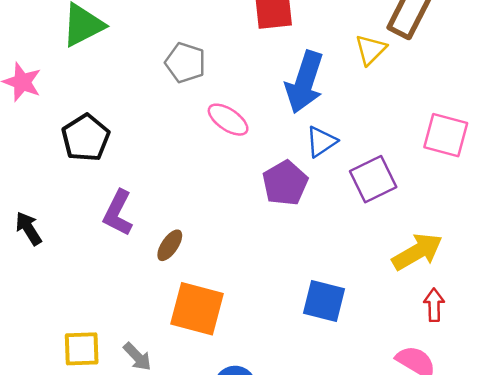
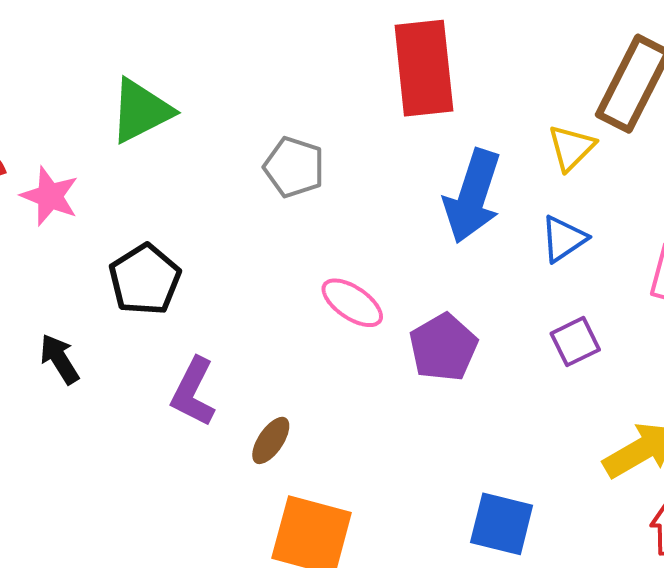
pink ellipse: (228, 120) -> (352, 303), moved
blue triangle: (321, 142) -> (564, 239), moved
purple square: (373, 179) -> (575, 342), size x0.7
black arrow: (29, 228) -> (59, 359), moved

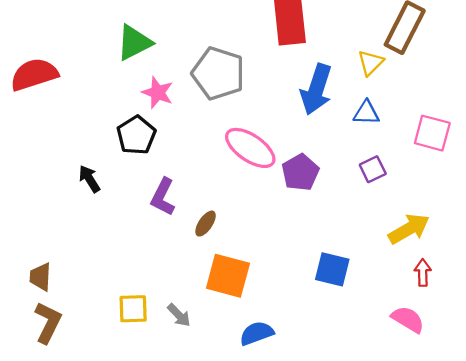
gray pentagon: (294, 167) -> (218, 73), size x1.6
pink star: (50, 196) -> (158, 93), moved
blue triangle: (564, 239) -> (366, 113), turned 36
pink ellipse: (352, 303) -> (250, 148), size x1.5

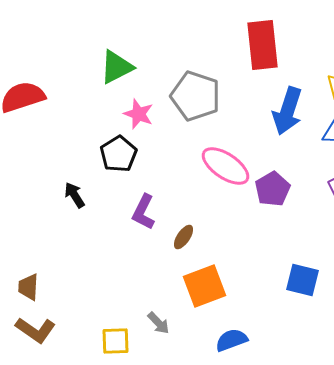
orange square: (228, 276) -> (204, 286), turned -36
yellow square: (133, 309) -> (116, 341), moved
brown L-shape: (48, 323) -> (36, 330), turned 99

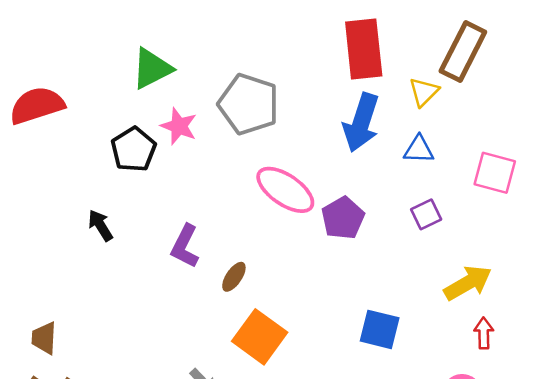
red rectangle: (262, 45) -> (364, 49), moved
black pentagon: (118, 154) -> (134, 149), moved
orange square: (204, 286) -> (260, 337), turned -33

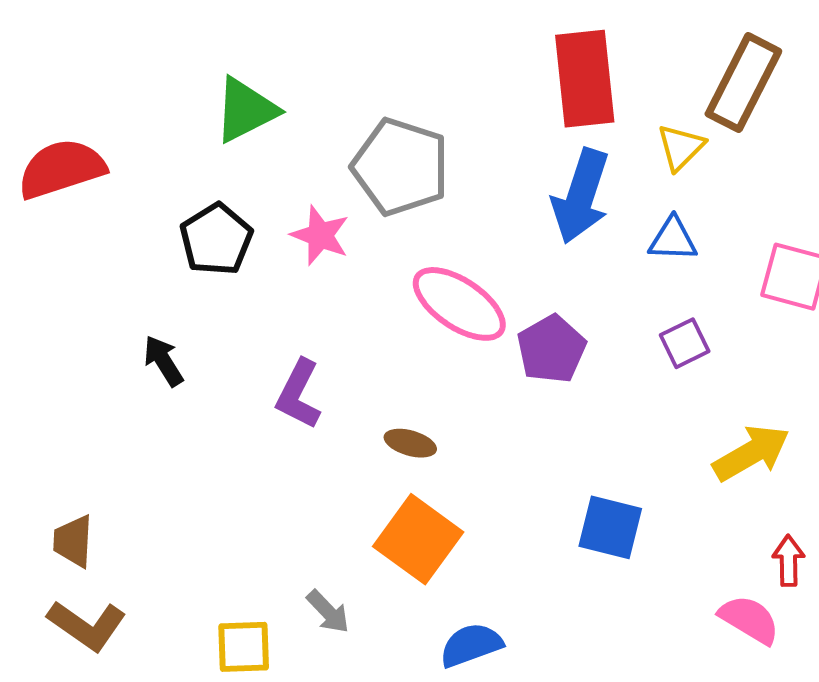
pink star: (179, 126) -> (320, 235), moved
brown ellipse: (234, 277) -> (410, 443), moved, turned 72
red arrow: (484, 333) -> (789, 561), moved

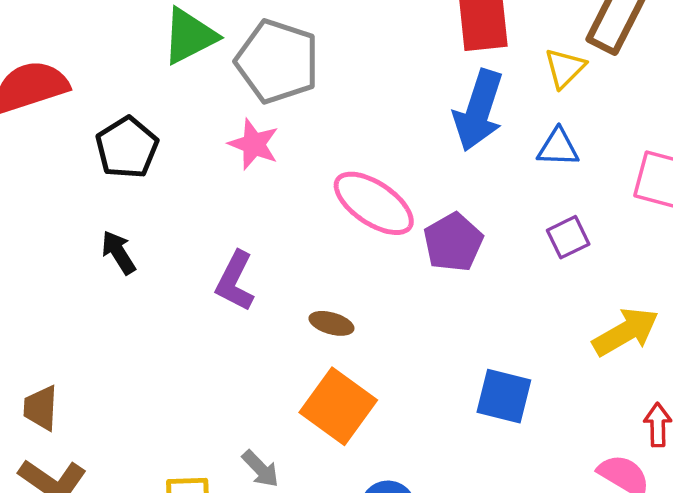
gray pentagon: (400, 167) -> (277, 61), moved
black pentagon: (216, 239) -> (127, 148), moved

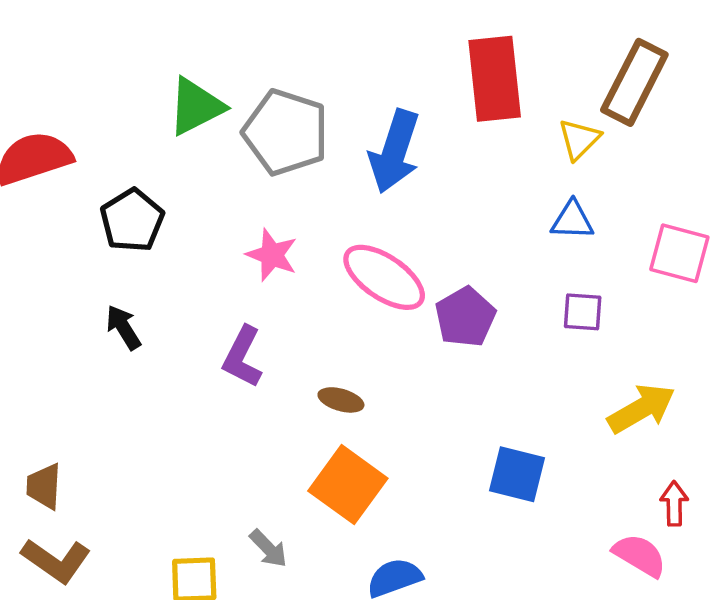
blue arrow: (479, 110) -> (394, 151), moved
pink star: (254, 144) -> (272, 255), moved
purple square: (568, 237) -> (583, 312), turned 30

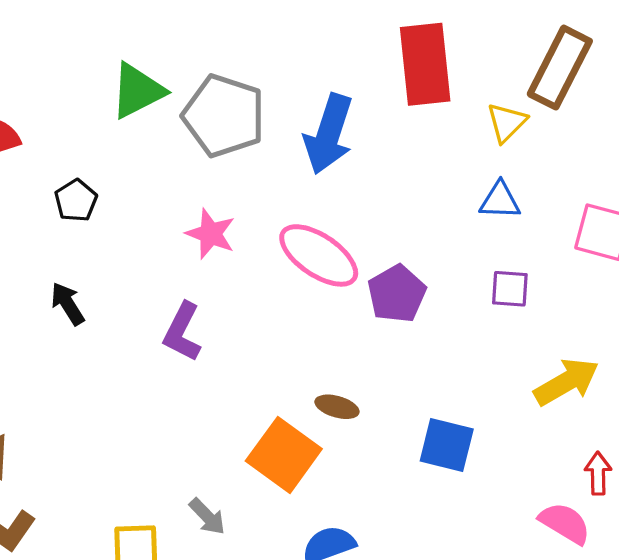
black pentagon: (132, 220) -> (76, 201), size x0.7
brown ellipse: (341, 400) -> (337, 407), moved

